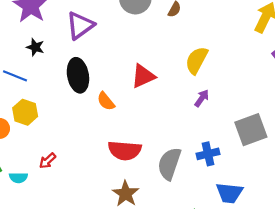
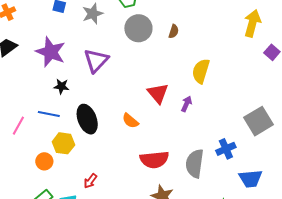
black ellipse: (78, 75) -> (87, 119), moved
red triangle: (143, 76) -> (158, 93), turned -35
purple arrow: (202, 98) -> (186, 104), moved

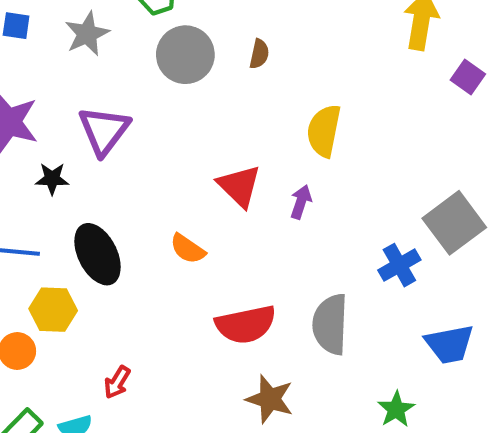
black star: (61, 86) -> (52, 179), moved
blue cross: (226, 149) -> (399, 265), moved

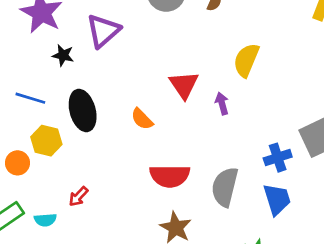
purple arrow: (301, 202) -> (222, 103), turned -45
blue trapezoid: (450, 344) -> (277, 199), moved, turned -108

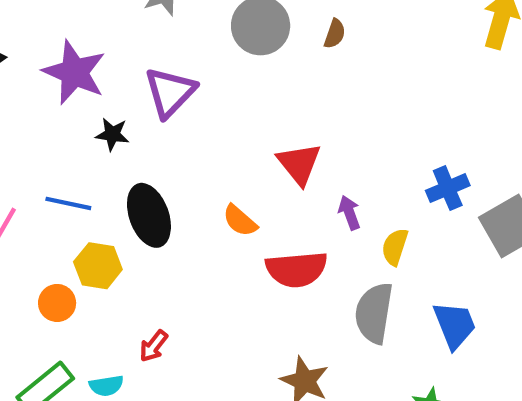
yellow semicircle: (246, 60) -> (395, 247), moved, size x0.7
purple arrow: (222, 103) -> (349, 213), moved
blue cross: (278, 158) -> (448, 188), moved
red semicircle: (170, 176) -> (296, 269), moved

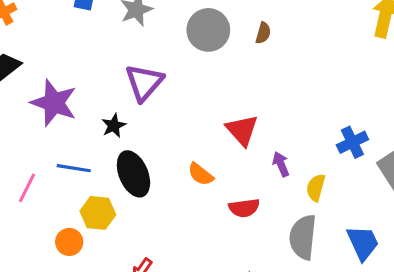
purple star: (74, 72) -> (54, 103), moved
black star: (112, 134) -> (114, 126), moved, turned -30
red semicircle: (296, 269) -> (244, 208), size x0.7

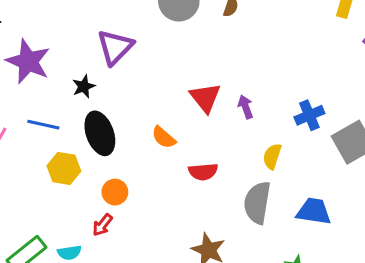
purple arrow: (281, 164) -> (246, 107), moved
orange circle: (69, 242) -> (115, 192), moved
blue trapezoid: (363, 243) -> (314, 211), turned -60

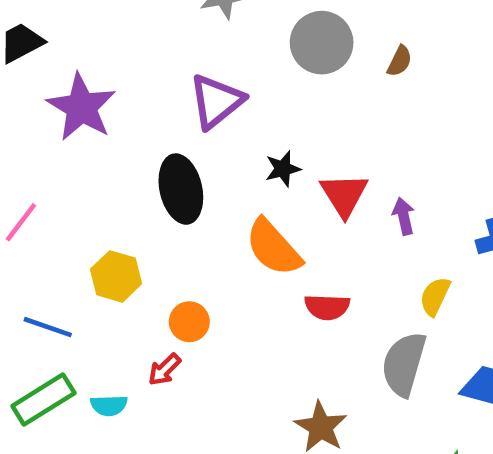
black star: (84, 86) -> (283, 169), moved
blue line: (43, 125) -> (48, 327), moved
black ellipse: (100, 133) -> (181, 189), moved
orange semicircle: (164, 137) -> (273, 248), size x1.6

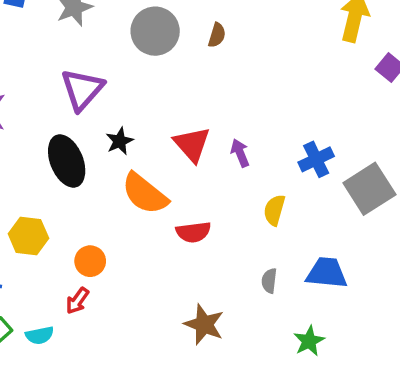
black star: (283, 169) -> (120, 141), moved
gray semicircle: (404, 364) -> (269, 281), moved, size x0.5

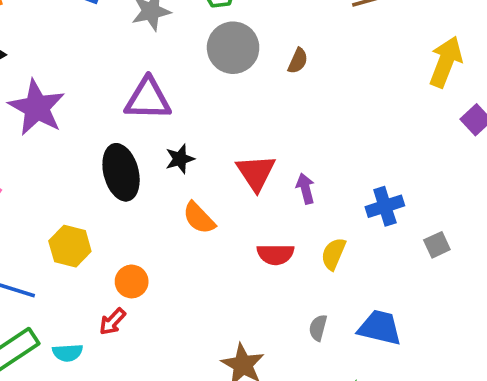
purple triangle: (82, 89) -> (148, 99), turned 42
gray square: (369, 189) -> (437, 245), size x0.5
orange semicircle: (145, 194) -> (199, 218), size x0.7
red semicircle: (193, 232) -> (275, 254), moved

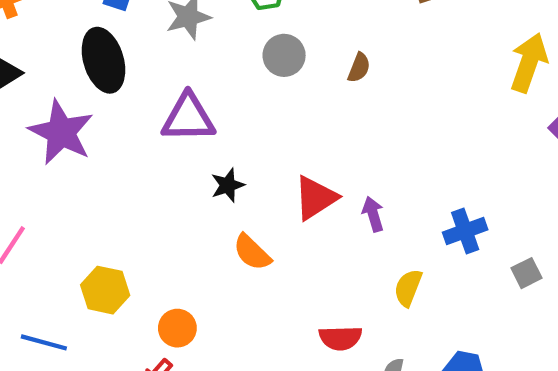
gray circle: (233, 48) -> (284, 55), size x0.7
black ellipse: (121, 172) -> (103, 60), moved
red triangle: (256, 173) -> (315, 198), turned 33
red semicircle: (275, 254) -> (340, 338), moved

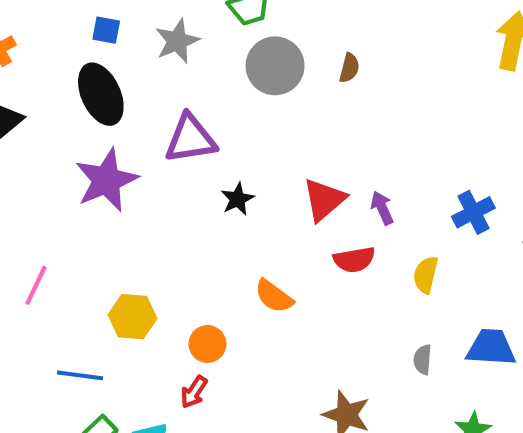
gray circle: (284, 55) -> (275, 66), size x1.4
purple star: (61, 132) -> (106, 180), moved, turned 30
orange semicircle: (252, 252) -> (274, 296), moved
red semicircle: (340, 338) -> (354, 260), moved

